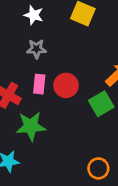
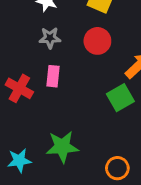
red circle: (66, 85) -> (97, 41), moved
green star: (31, 126) -> (62, 147), moved

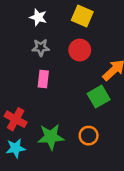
red cross: (19, 88) -> (16, 119), moved
orange circle: (117, 168) -> (89, 136), moved

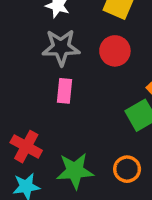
gray star: (41, 47) -> (61, 47), size x1.5

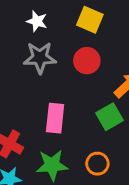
pink rectangle: (64, 91) -> (55, 118), moved, size x1.4

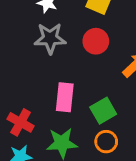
green square: (110, 117) -> (103, 111), moved

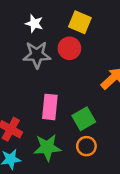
red circle: (96, 41) -> (69, 48), moved

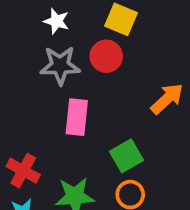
pink rectangle: (50, 107) -> (77, 117), moved

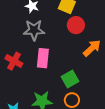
red circle: (106, 56) -> (76, 25), moved
red cross: (23, 171) -> (14, 61), moved

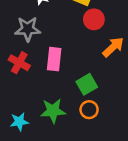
gray star: (34, 30) -> (28, 29), moved

